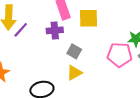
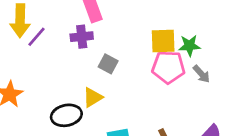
yellow square: (89, 18) -> (163, 41), moved
yellow triangle: (74, 73) -> (93, 97), moved

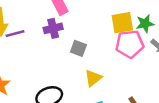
purple line: (36, 37) -> (15, 34), turned 42
yellow triangle: (93, 97) -> (93, 78), moved

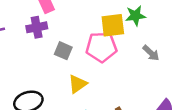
green star: (145, 24) -> (135, 16), moved
pink pentagon: (130, 44) -> (101, 47), moved

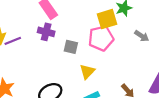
purple cross: (37, 27) -> (46, 32), turned 35

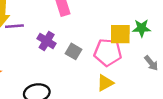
purple cross: (46, 32) -> (47, 41), moved
yellow triangle: (87, 72) -> (105, 83), moved

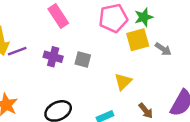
yellow square: (120, 34) -> (138, 40), moved
pink pentagon: (108, 52) -> (113, 18), moved

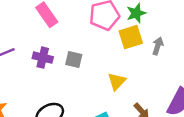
gray arrow: (163, 49) -> (158, 46), turned -105

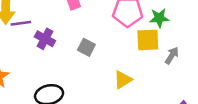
purple cross: (43, 58) -> (45, 39), moved

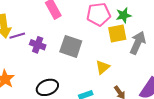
gray square: (86, 47) -> (71, 46), size x1.6
gray arrow: (172, 55) -> (138, 43), size x1.6

